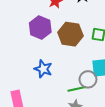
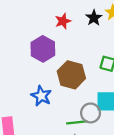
brown hexagon: (70, 34) -> (71, 75), moved

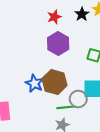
purple hexagon: (43, 49) -> (58, 44), moved
brown hexagon: (71, 75) -> (55, 82), moved

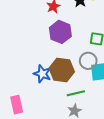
gray circle: (78, 99) -> (88, 61), moved

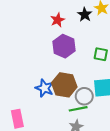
gray circle: (88, 61) -> (84, 96), moved

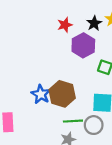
purple hexagon: (64, 46) -> (83, 45), moved
gray circle: (84, 96) -> (94, 125), moved

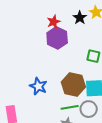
purple hexagon: (83, 45) -> (57, 38), moved
brown hexagon: (62, 94) -> (73, 84), moved

